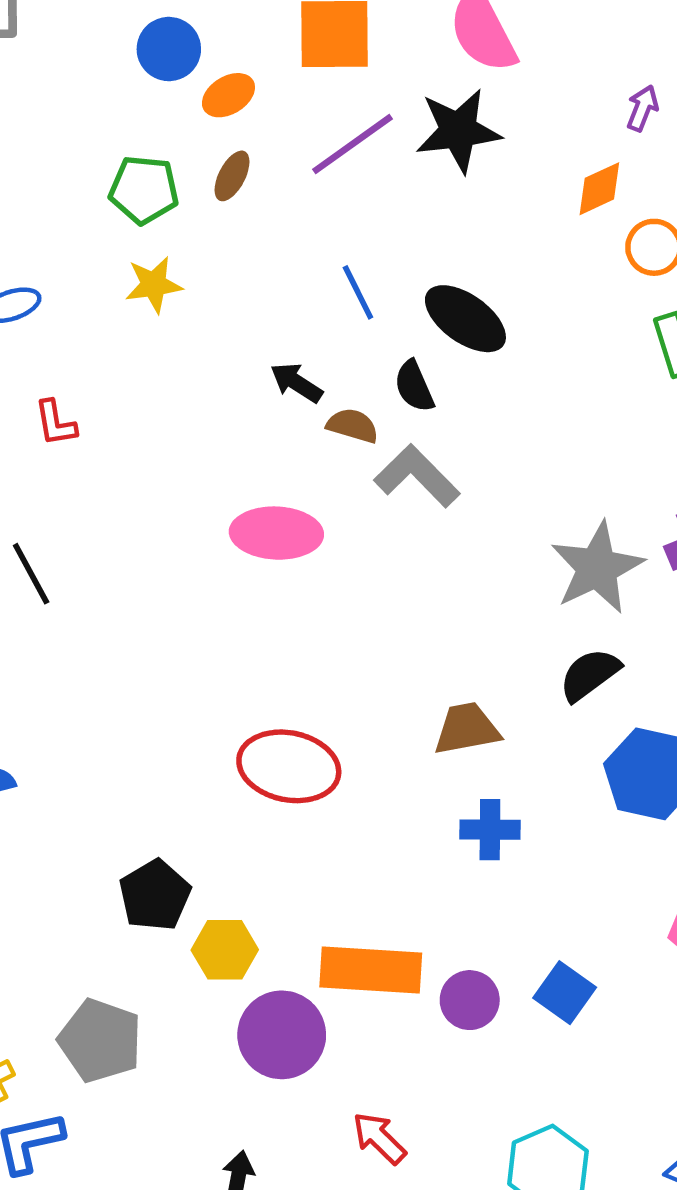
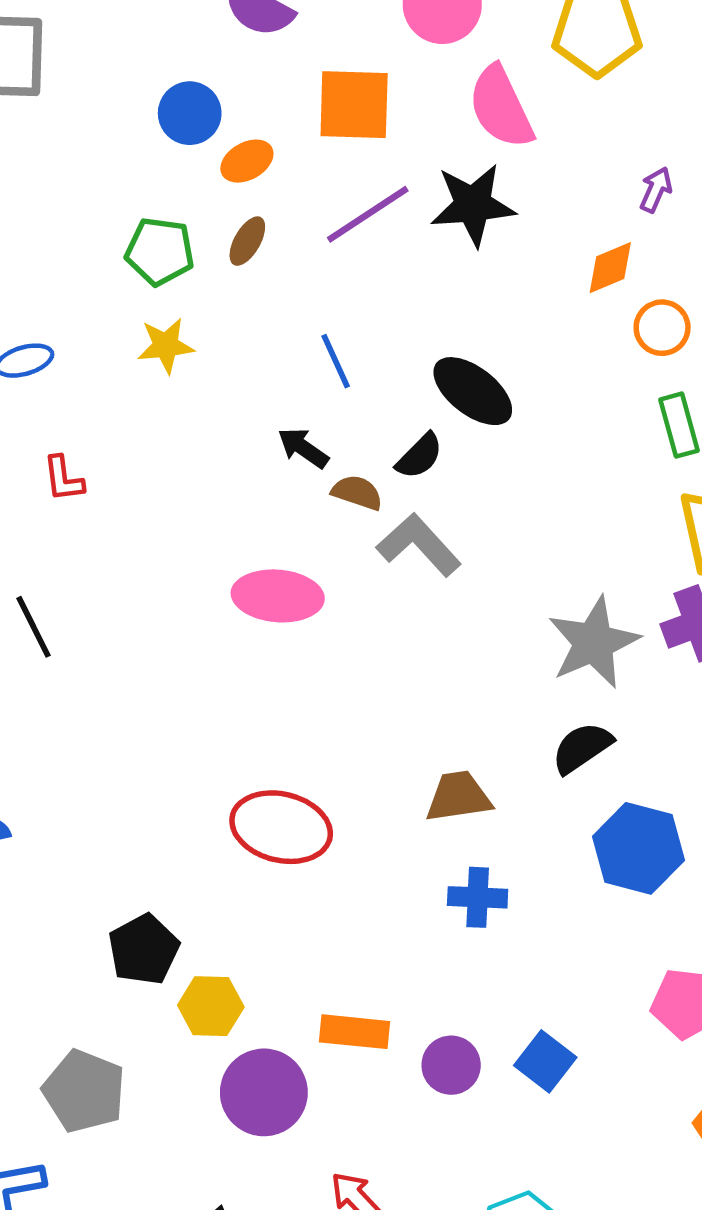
blue line: (358, 292) -> (336, 361), moved
black semicircle: (414, 386) -> (419, 456), turned -114
orange rectangle: (371, 970) -> (354, 1032), size x0.7

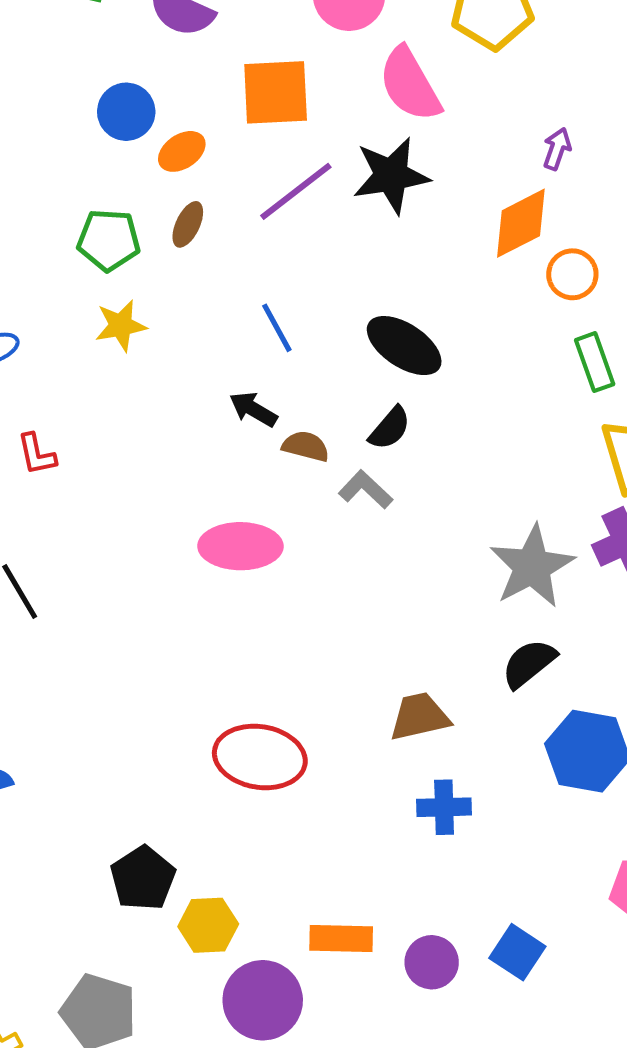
orange diamond: (610, 268) -> (521, 223), size x1.4
black semicircle: (419, 456) -> (390, 428), moved
gray L-shape: (419, 545) -> (366, 490), size x0.7

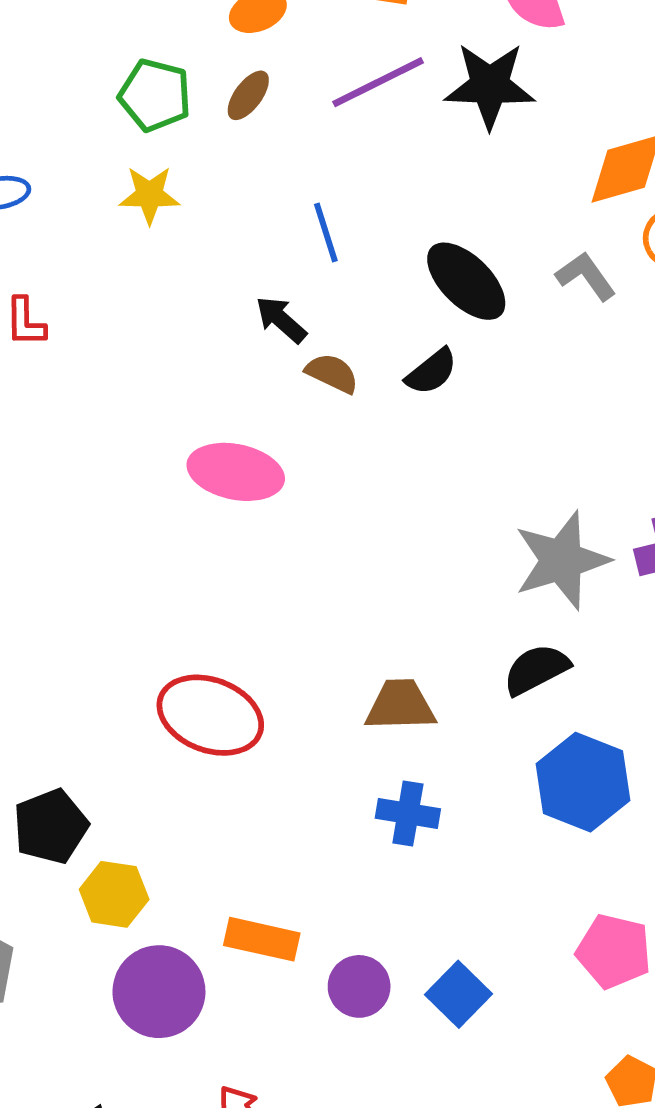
gray L-shape: (366, 490) -> (586, 276), moved

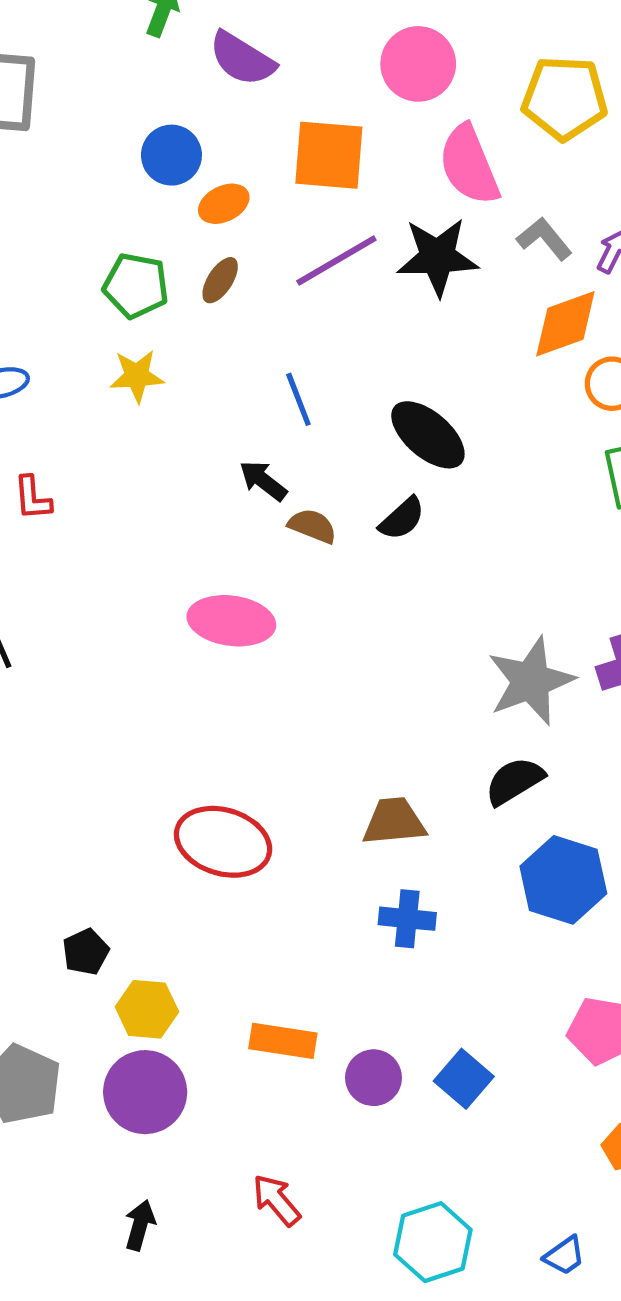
gray L-shape: (586, 276) -> (544, 239), moved
black pentagon: (51, 826) -> (86, 952), size x0.7
purple circle: (159, 992) -> (145, 1092), moved

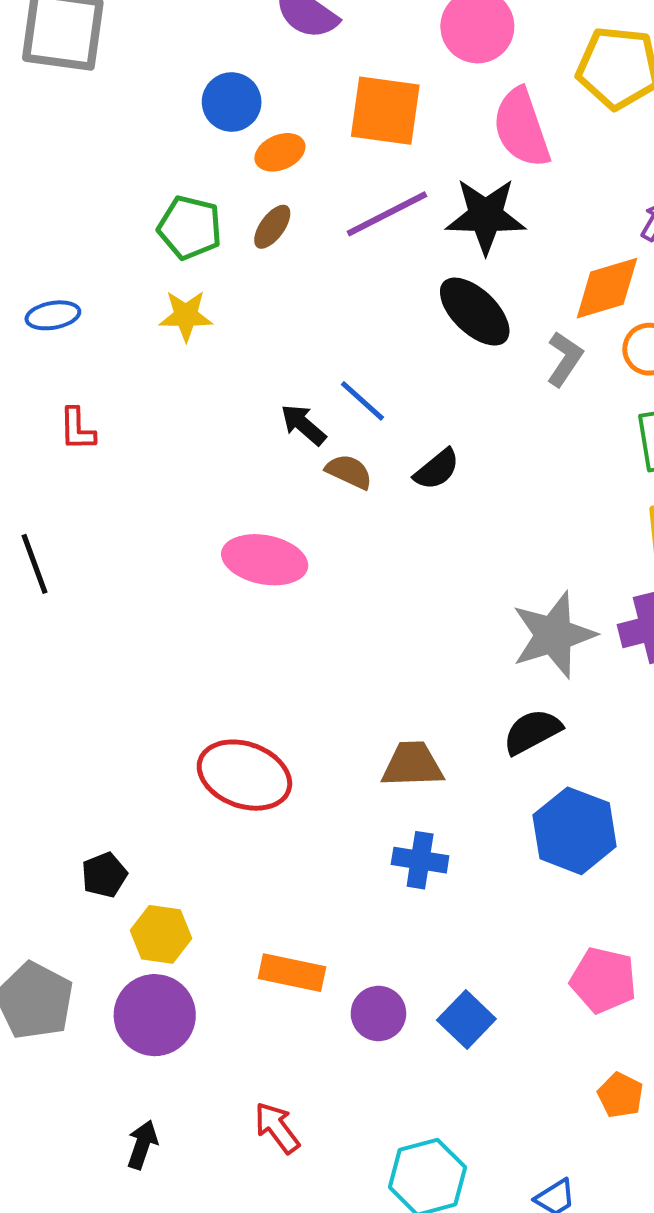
gray L-shape: (544, 239) -> (565, 359), moved, turned 70
blue line: (298, 399) -> (362, 401), moved, turned -30
black ellipse: (428, 435) -> (475, 312), moved

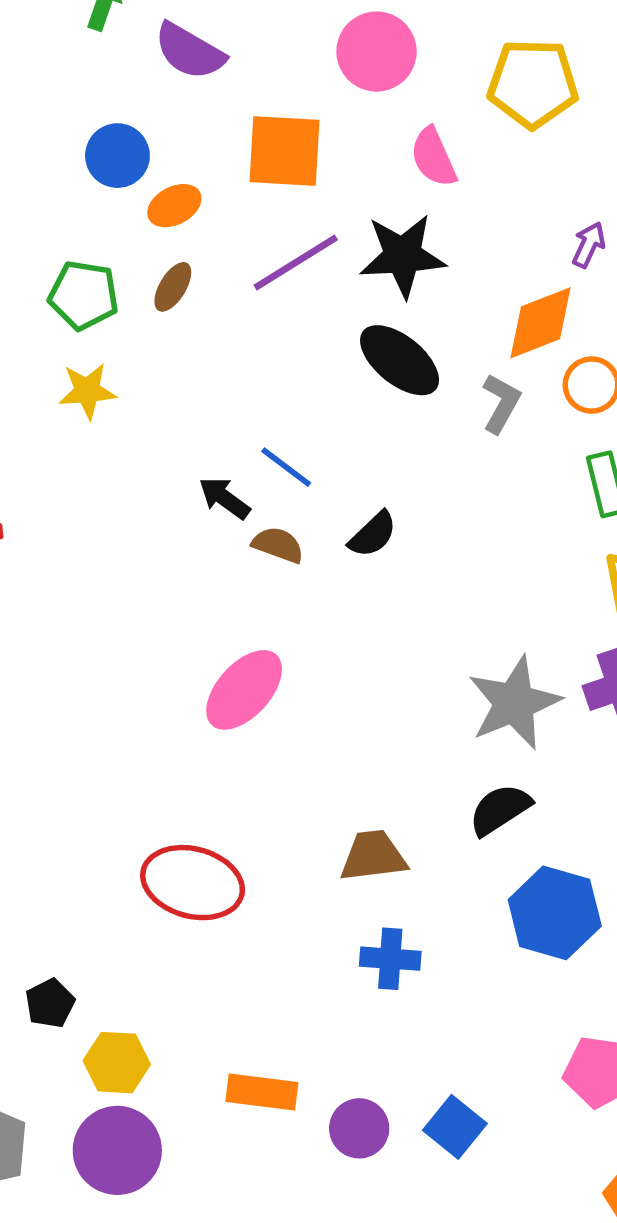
pink semicircle: (521, 128) -> (433, 157), size x0.7
pink ellipse: (265, 560) -> (244, 690), moved, turned -54

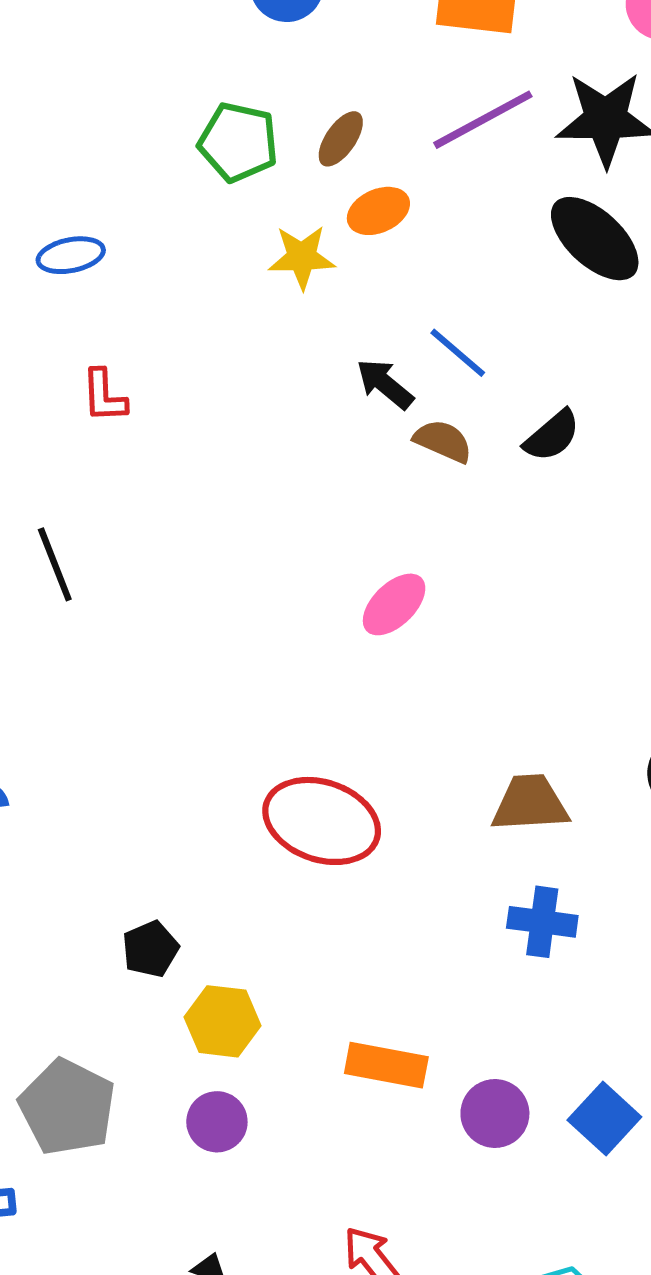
orange ellipse: (174, 206) -> (378, 211), moved
yellow star: (87, 391) -> (302, 257), moved
pink ellipse: (244, 690) -> (394, 604), size x0.7
purple circle: (117, 1150) -> (217, 1122), size x0.6

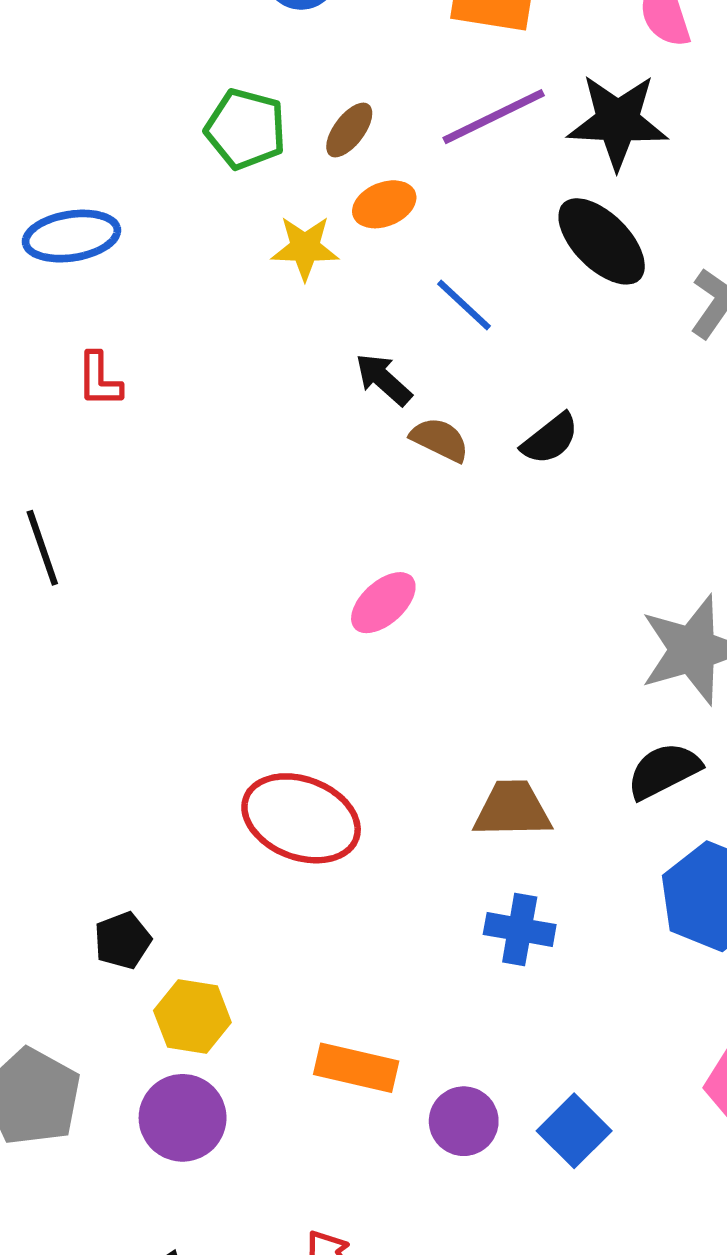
blue ellipse: (71, 255) -> (71, 236), size x1.4
blue line: (458, 353) -> (464, 305), moved
purple circle: (217, 1122) -> (183, 1118), size x1.4

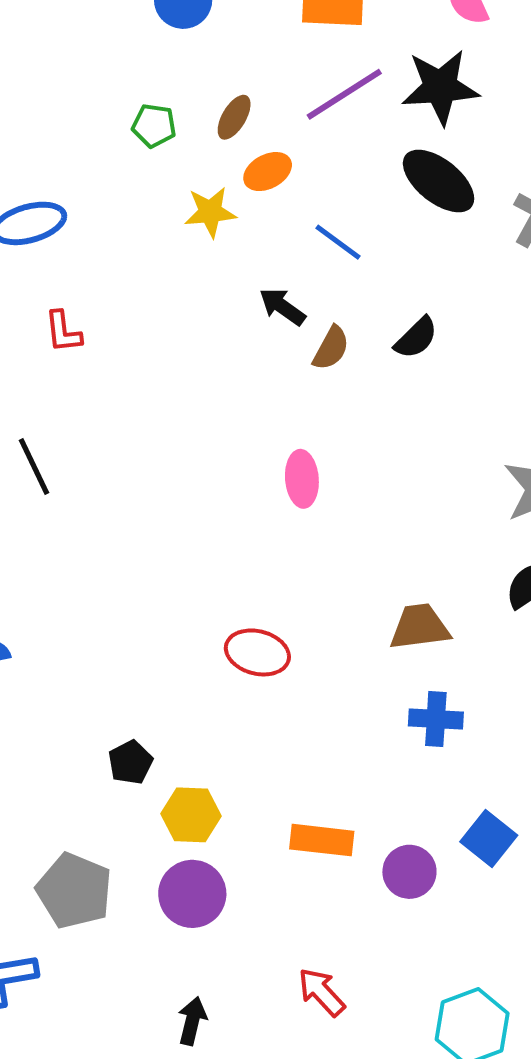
green pentagon: (246, 129) -> (154, 126), size x0.7
brown semicircle: (440, 440) -> (331, 348), turned 99
pink ellipse: (383, 603) -> (302, 479), turned -46
red ellipse: (301, 818) -> (257, 652), size x0.7
blue square: (574, 1131) -> (489, 838), moved

